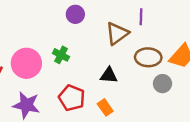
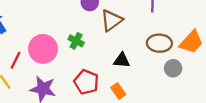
brown triangle: (117, 33) -> (111, 20), moved

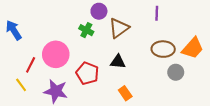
green cross: (76, 41) -> (86, 30), moved
black triangle: (122, 60) -> (118, 62), moved
red pentagon: (86, 82) -> (87, 73), moved

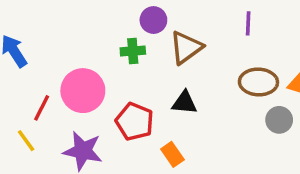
green cross: (86, 30) -> (133, 51), turned -32
orange rectangle: (125, 93) -> (172, 154), moved

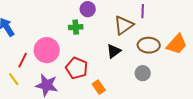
brown triangle: (186, 48) -> (124, 25), moved
black triangle: (184, 103) -> (114, 51), moved, turned -42
gray circle: (279, 120) -> (143, 73), moved

